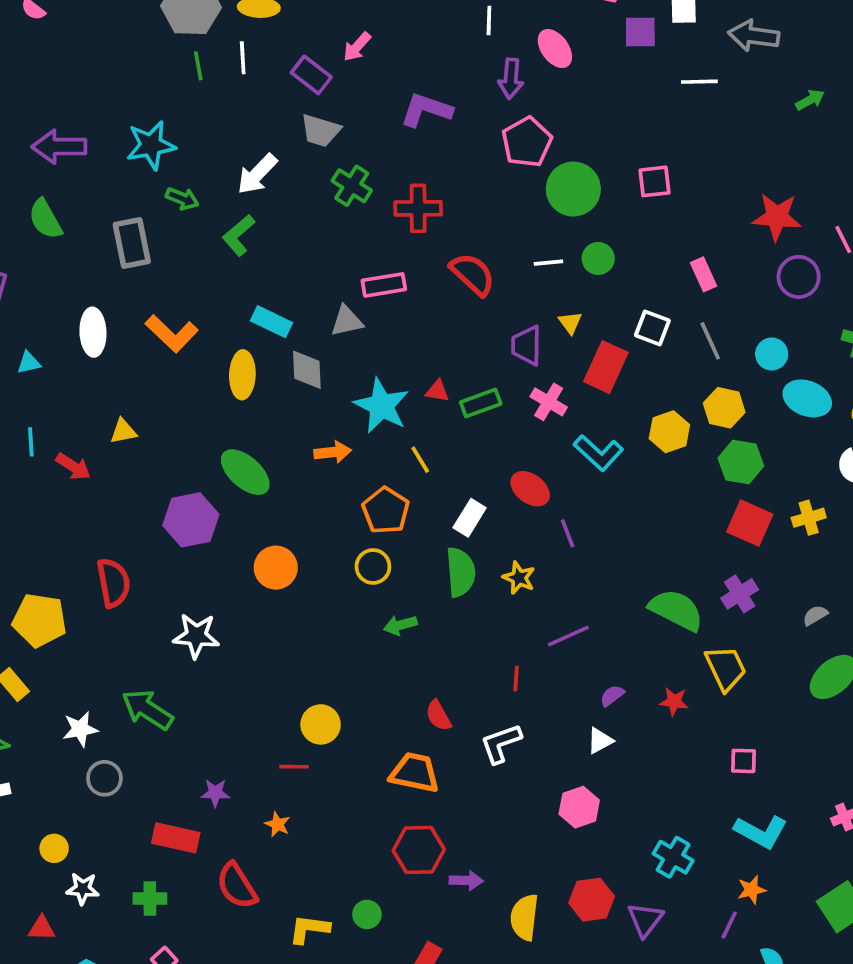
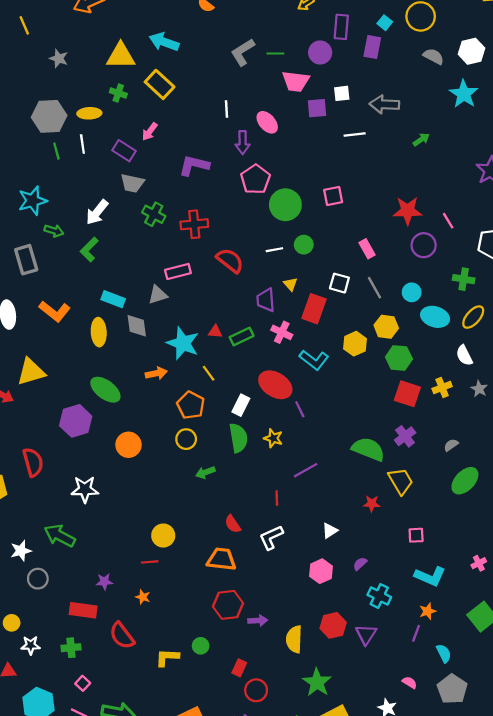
yellow triangle: (123, 431) -> (31, 372), size x1.8
red ellipse: (530, 489) -> (275, 385), size x1.4
purple semicircle: (612, 696) -> (360, 564), moved

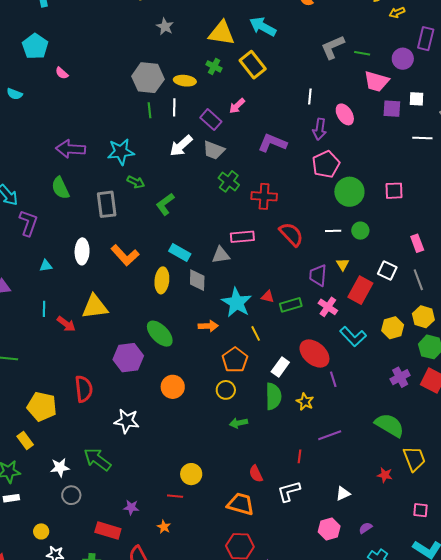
white arrow: (97, 212) -> (181, 146), moved
purple cross: (405, 436) -> (400, 377), moved

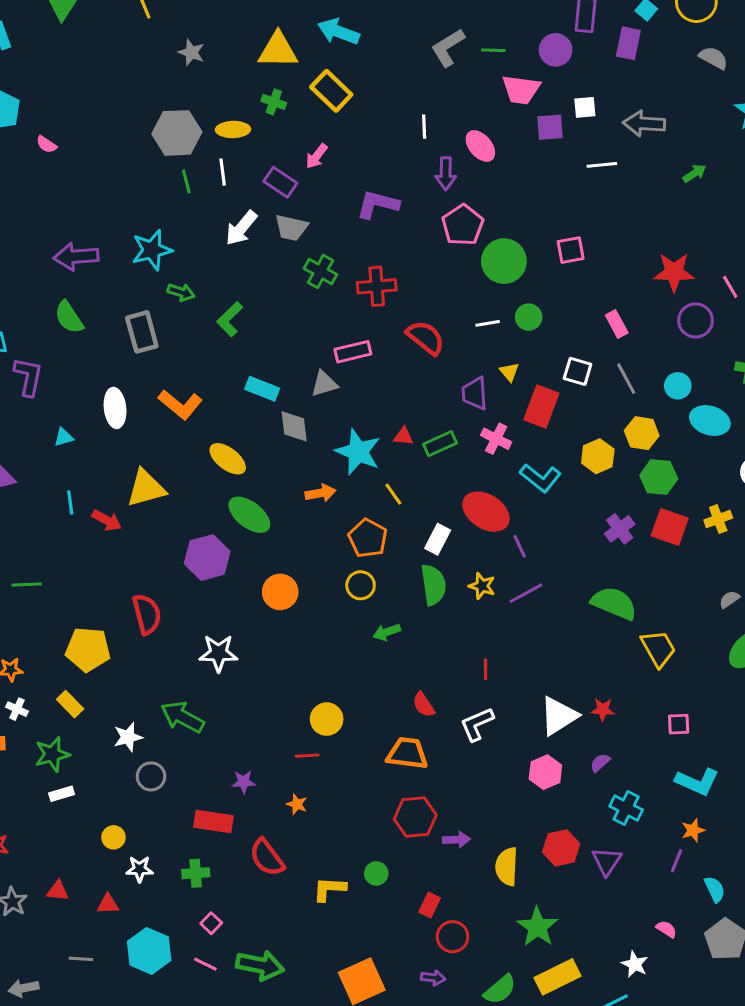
yellow ellipse: (162, 280) -> (228, 459), moved, turned -50
purple line: (330, 435) -> (526, 593), moved
red star: (385, 475) -> (603, 710), moved
white triangle: (343, 494) -> (559, 716), size x1.8

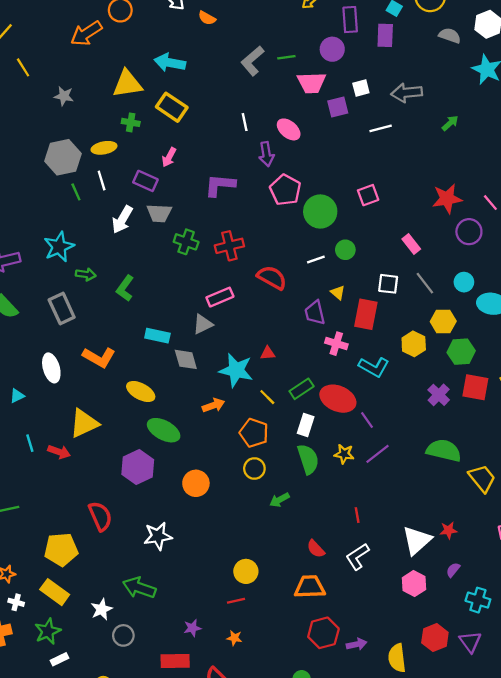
green rectangle: (440, 444) -> (302, 389), moved
yellow rectangle: (70, 704) -> (55, 592), size x1.4

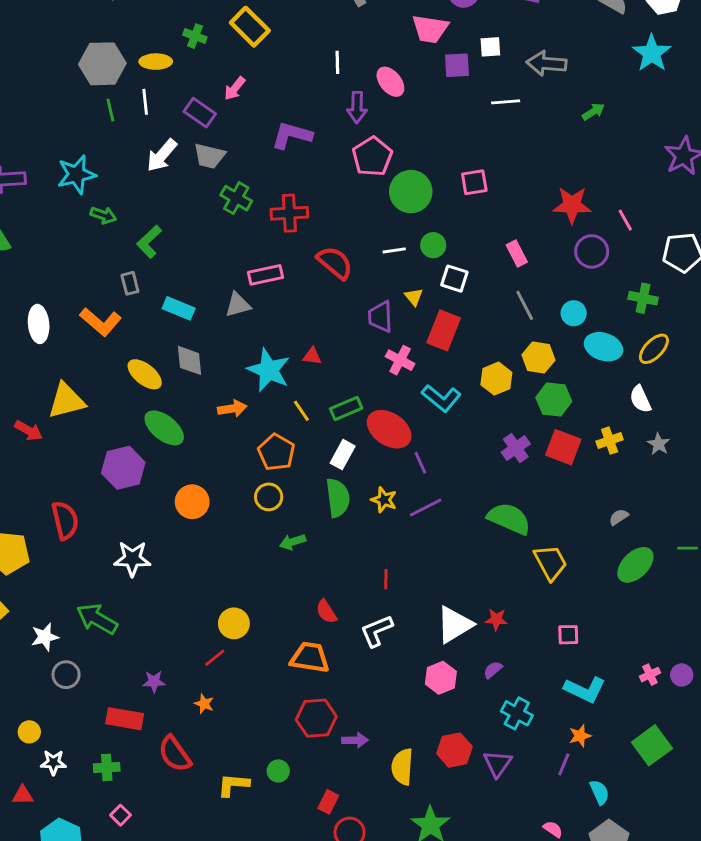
white square: (388, 284) -> (454, 279), moved
gray rectangle: (62, 308) -> (130, 283), moved, size x0.6
gray diamond: (186, 359) -> (190, 360), moved
red line: (236, 601) -> (215, 658), turned -36

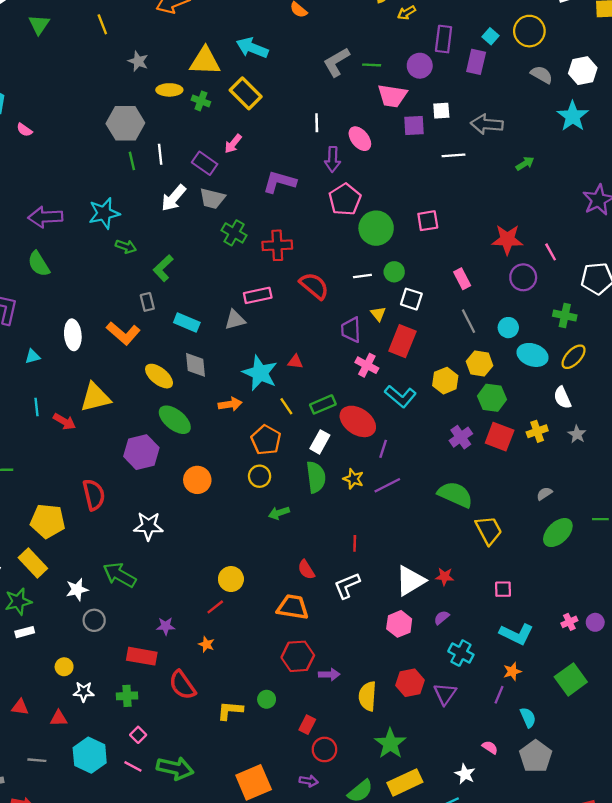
yellow ellipse: (156, 62) -> (169, 90), moved
purple line: (420, 463) -> (383, 449), turned 42

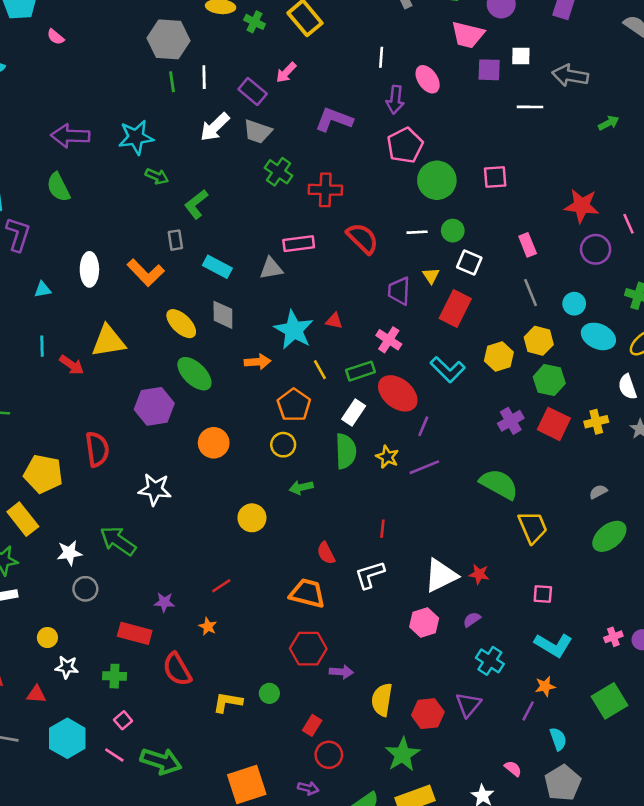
pink cross: (367, 365) -> (389, 340), moved
yellow circle: (231, 579) -> (252, 518), moved
red hexagon: (410, 683) -> (428, 714), moved

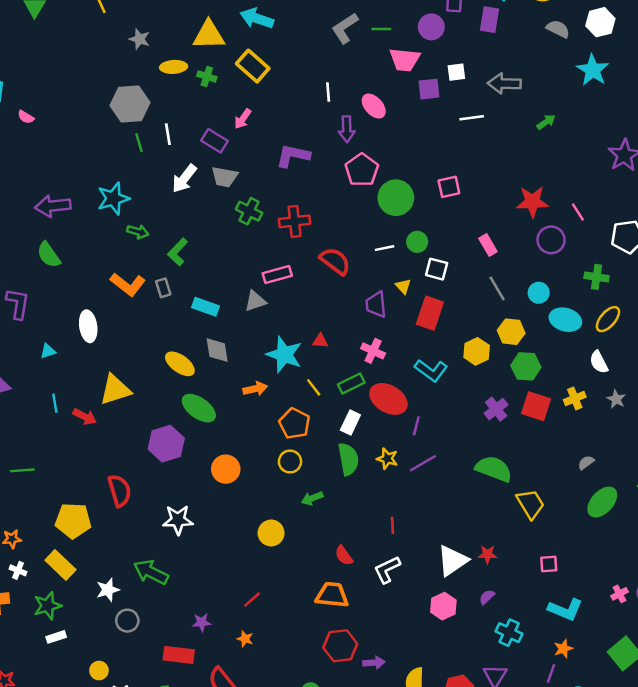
orange L-shape: (146, 273) -> (128, 284), moved

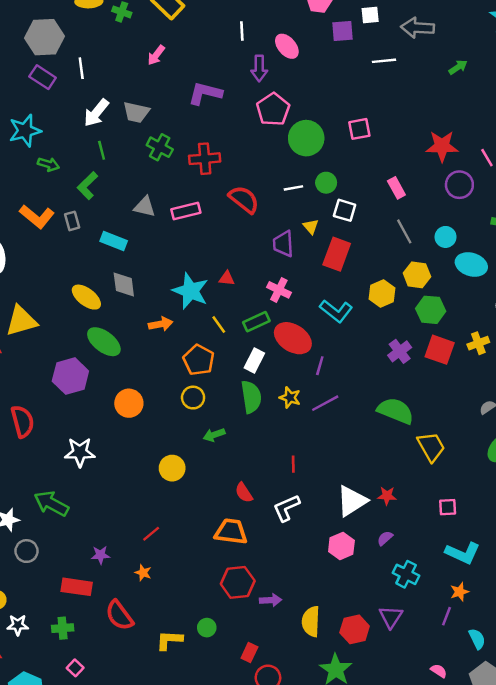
purple rectangle: (214, 141) -> (43, 77), moved
green line: (139, 143) -> (102, 150), moved
gray triangle: (255, 301) -> (145, 207), moved, turned 30

